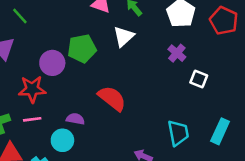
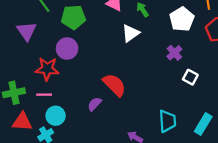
green pentagon: (82, 49) -> (73, 17), moved
purple semicircle: (75, 119) -> (95, 104), moved, turned -64
cyan circle: (62, 140) -> (56, 116), moved

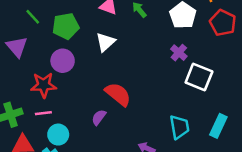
white triangle: (131, 33) -> (105, 42), moved
white square: (190, 77) -> (199, 77), size x1.6

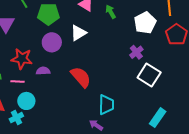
purple circle: (63, 61) -> (52, 42), moved
purple semicircle: (99, 117) -> (43, 71), moved, turned 40
cyan trapezoid: (179, 127) -> (106, 105), moved

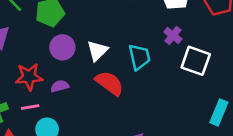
white triangle: (78, 33) -> (97, 51), moved
cyan trapezoid: (106, 105) -> (139, 57), moved

